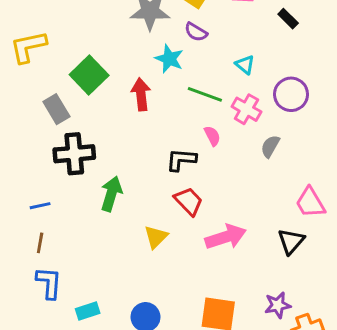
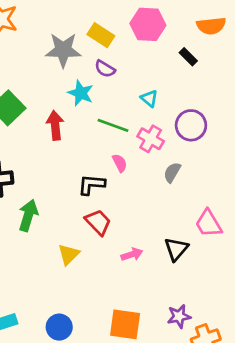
pink arrow: (226, 237) -> (132, 254), size x0.6
black triangle: (291, 241) -> (176, 249), moved

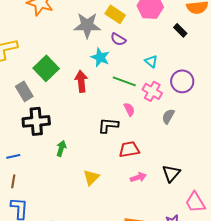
green arrow: (28, 215) -> (61, 148), size x0.7
red trapezoid: (98, 222) -> (129, 149), moved, turned -55
pink trapezoid: (208, 223) -> (195, 202), moved

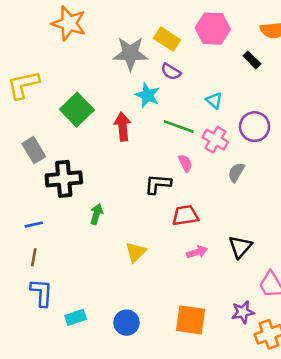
gray rectangle: (24, 91) -> (34, 150), moved

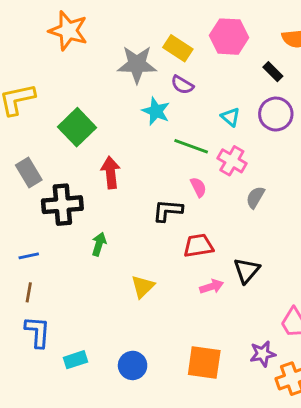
red arrow: (123, 127) -> (111, 173), moved
purple circle: (255, 127) -> (276, 114), moved
black triangle: (240, 247) -> (247, 270), moved

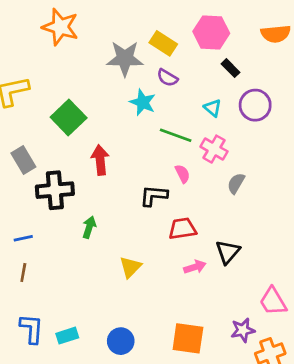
black rectangle: (273, 72) -> (230, 68), moved
blue L-shape: (38, 332) -> (32, 329), moved

